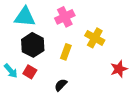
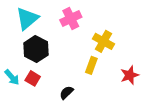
cyan triangle: (25, 17) -> (27, 19), turned -45
yellow rectangle: (66, 52) -> (91, 65), moved

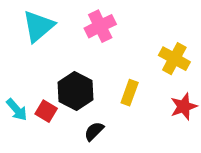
yellow cross: (103, 41) -> (174, 59), moved
black hexagon: (36, 49) -> (75, 91), moved

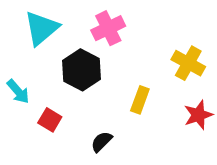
black hexagon: (75, 91) -> (81, 70), moved
cyan arrow: (17, 110) -> (18, 92), moved

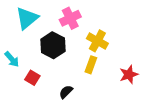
yellow cross: (188, 63) -> (97, 41), moved

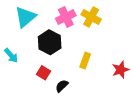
yellow cross: (97, 41) -> (91, 17), moved
red square: (32, 78) -> (44, 73), moved

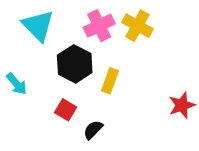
cyan triangle: (25, 17) -> (38, 26), turned -35
yellow rectangle: (85, 61) -> (110, 81), moved

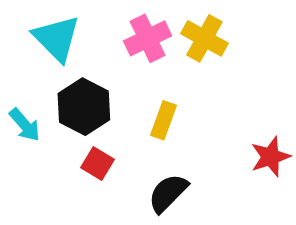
black hexagon: (75, 64) -> (84, 107), moved
black semicircle: (93, 130) -> (168, 193), moved, size x1.4

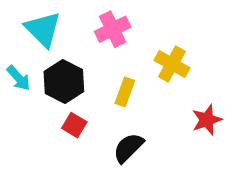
yellow cross: (204, 38) -> (172, 64), moved
cyan arrow: (25, 125) -> (19, 78), moved

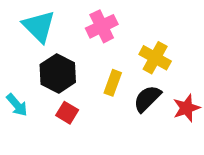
cyan arrow: (19, 78) -> (17, 105), moved
black semicircle: (128, 148) -> (147, 99), moved

